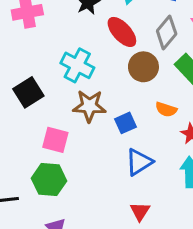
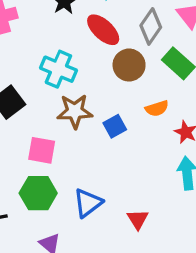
orange semicircle: (166, 109) -> (157, 108), turned -30
blue triangle: (139, 162) -> (88, 203), moved

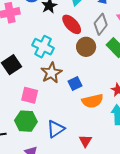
orange semicircle: (157, 108) -> (93, 101), moved, size x1.5
brown star: (75, 111) -> (51, 73), turned -30

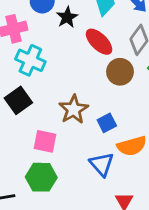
cyan cross: (43, 47) -> (30, 60), moved
blue triangle: (56, 129) -> (102, 164), moved, turned -36

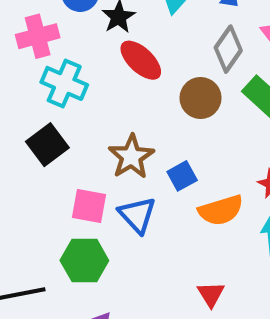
red ellipse: (99, 42) -> (141, 60), moved
blue triangle: (102, 164) -> (137, 215), moved

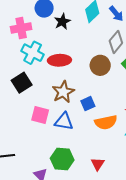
red ellipse: (141, 60) -> (59, 60), moved, turned -50
blue triangle: (137, 215) -> (64, 121), turned -42
green hexagon: (84, 261) -> (62, 159), moved

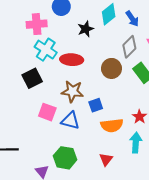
black star: (62, 22) -> (86, 29), moved
brown star: (63, 92) -> (72, 91), turned 30
red triangle: (98, 164) -> (106, 159), moved

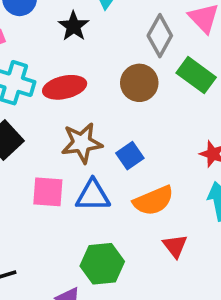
orange semicircle: (112, 125) -> (153, 201), moved

